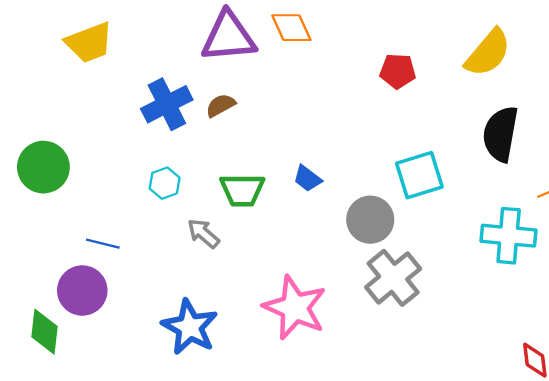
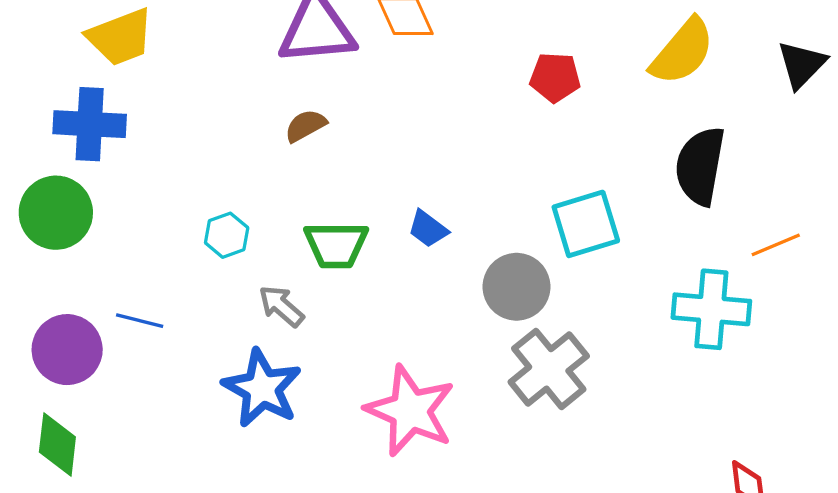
blue cross: (167, 104) -> (90, 124), moved, turned 30
purple circle: (82, 290) -> (67, 350), moved
blue star: (190, 327) -> (262, 388), moved

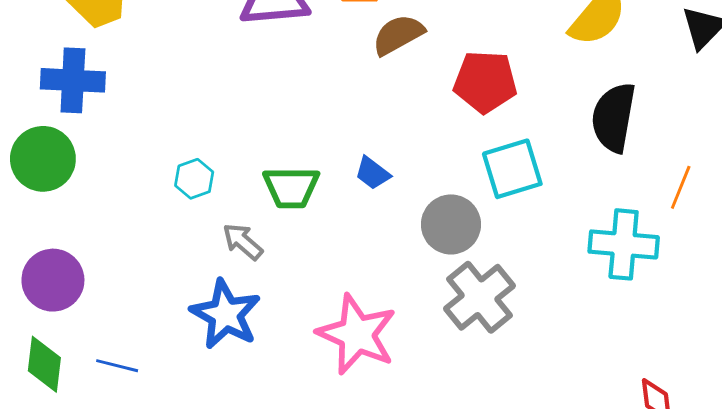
red pentagon: (555, 77) -> (485, 82), moved, size x1.4
brown semicircle: (305, 126) -> (398, 35), moved, size x1.4
orange line: (776, 245) -> (681, 187), turned -45
blue line: (140, 321) -> (117, 366), moved

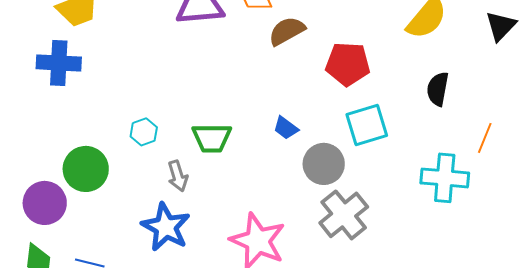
black semicircle: (614, 117) -> (438, 89), size x0.7
green circle: (43, 159) -> (86, 169), moved
blue trapezoid: (372, 173) -> (286, 128), moved
gray arrow: (243, 242) -> (178, 176), turned -148

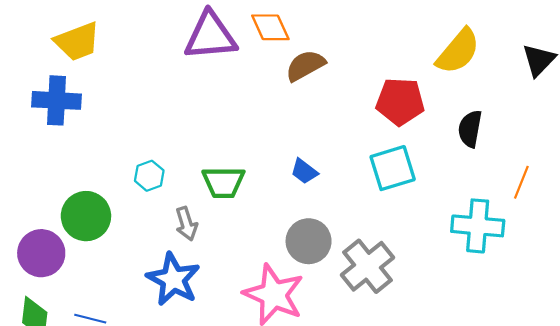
red pentagon: (348, 64) -> (400, 102), moved
gray circle: (324, 164) -> (309, 241), moved

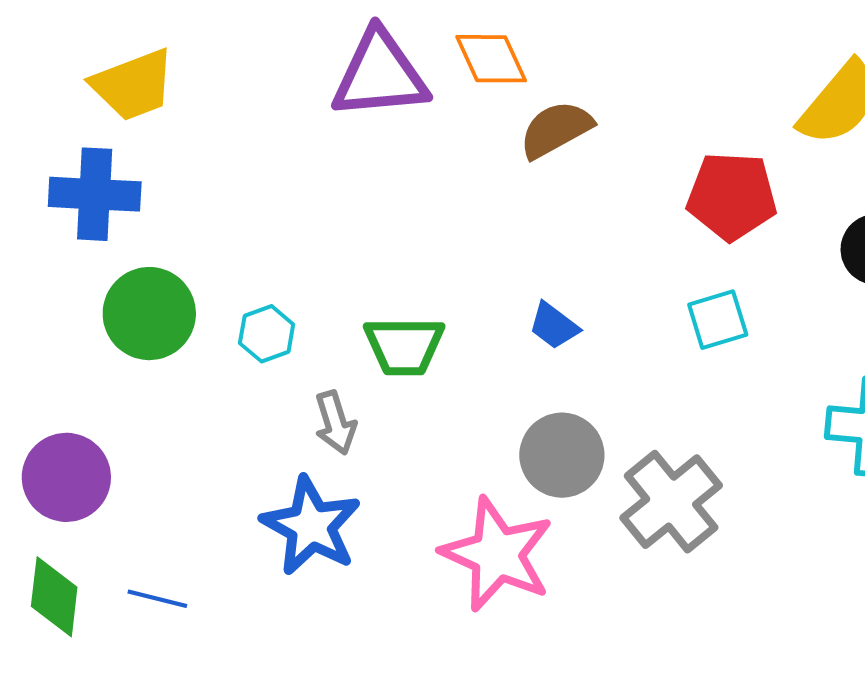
cyan square: (393, 168) -> (718, 320), size x0.7
green circle: (86, 216) -> (149, 314), moved

